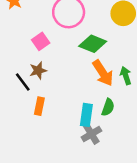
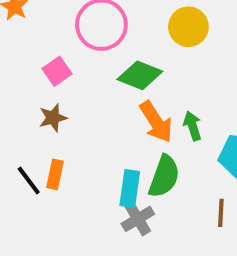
black line: (23, 82) -> (29, 180), moved
green semicircle: (108, 107) -> (164, 176), size x1.5

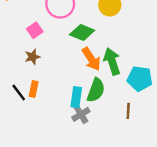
green arrow: (192, 126) -> (112, 61), size x1.6

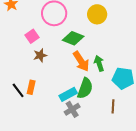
brown star: (32, 57) -> (40, 55), moved
green arrow: (112, 61) -> (99, 63), size x0.7
cyan rectangle: (76, 97) -> (68, 94), turned 54

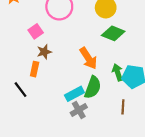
green diamond: (73, 38) -> (113, 33), moved
green arrow: (99, 63) -> (118, 72), moved
orange rectangle: (31, 87) -> (35, 69), moved

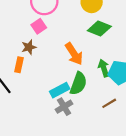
pink square: (36, 31) -> (39, 26), moved
brown line: (123, 107) -> (109, 103), turned 56

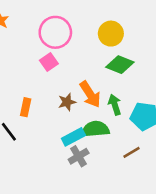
brown star: (29, 47) -> (67, 102), moved
green arrow: (104, 68) -> (115, 105), moved
green semicircle: (78, 84) -> (95, 129), turned -115

